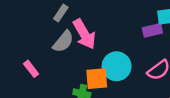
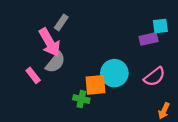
pink arrow: (84, 34) -> (50, 42), moved
gray semicircle: (63, 42) -> (55, 62), moved

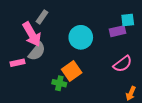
cyan circle: (114, 73) -> (81, 37), moved
pink rectangle: (33, 75) -> (18, 63), turned -64
orange square: (96, 85) -> (72, 71), turned -30

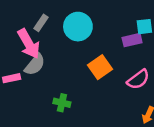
cyan circle: (81, 37) -> (78, 27), moved
orange square: (72, 71) -> (100, 67), moved

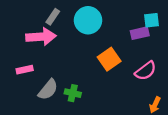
pink arrow: (29, 44) -> (41, 37), turned -64
gray semicircle: (35, 65) -> (48, 90), moved

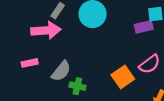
orange square: (109, 59) -> (123, 77), moved
gray semicircle: (48, 90) -> (61, 71), moved

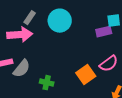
gray semicircle: (61, 71) -> (22, 69), moved

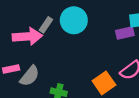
gray rectangle: (30, 18) -> (46, 25), moved

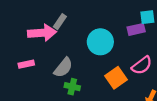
cyan circle: (74, 20) -> (100, 42), moved
gray semicircle: (30, 76) -> (63, 68), moved

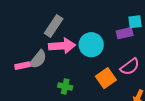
gray rectangle: (60, 22) -> (54, 26), size x1.5
pink arrow: (42, 33) -> (62, 46), moved
gray semicircle: (63, 68) -> (38, 59), moved

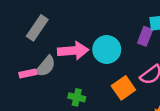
gray rectangle: (54, 26) -> (37, 28), moved
purple rectangle: (125, 33) -> (145, 36), turned -56

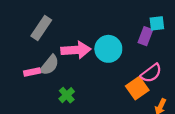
orange square: (123, 88) -> (137, 88), moved
green cross: (77, 97) -> (67, 95), moved, turned 35

